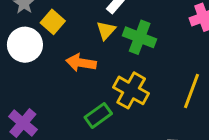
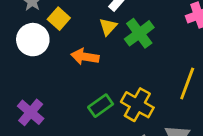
green cross: (140, 37) -> (139, 33), turned 32
yellow cross: (131, 90) -> (137, 105), moved

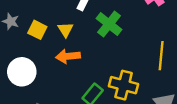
yellow triangle: (108, 27) -> (65, 30), moved
white circle: (33, 40) -> (22, 72), moved

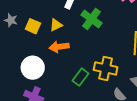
yellow triangle: (65, 30) -> (56, 25), turned 40
white circle: (22, 72) -> (33, 68), moved

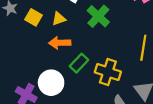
white circle: (33, 68) -> (51, 83), moved
green rectangle: (80, 77) -> (79, 63), moved

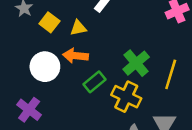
green cross: (98, 16) -> (136, 63), moved
white circle: (51, 83) -> (45, 67), moved

